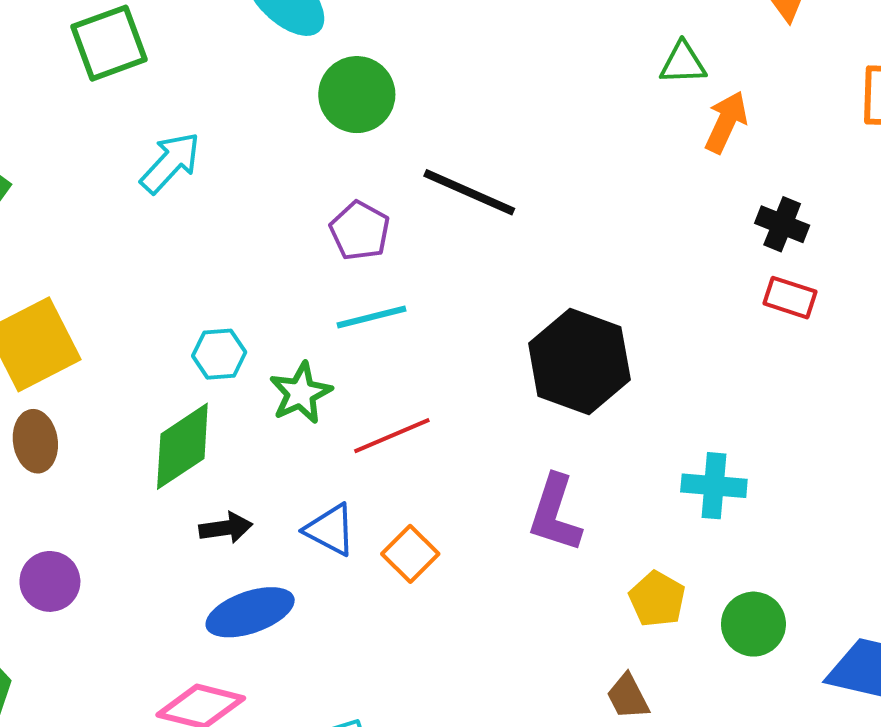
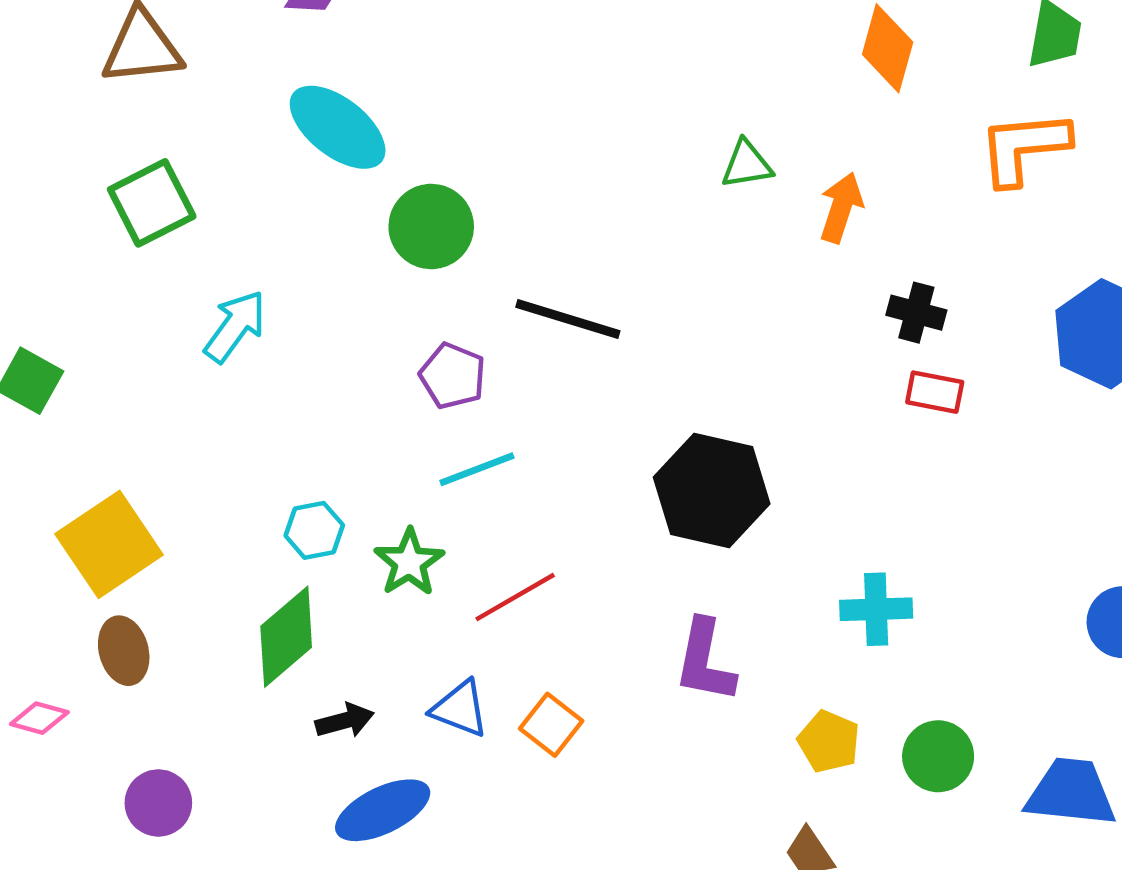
green triangle: (683, 63) -> (747, 164), moved

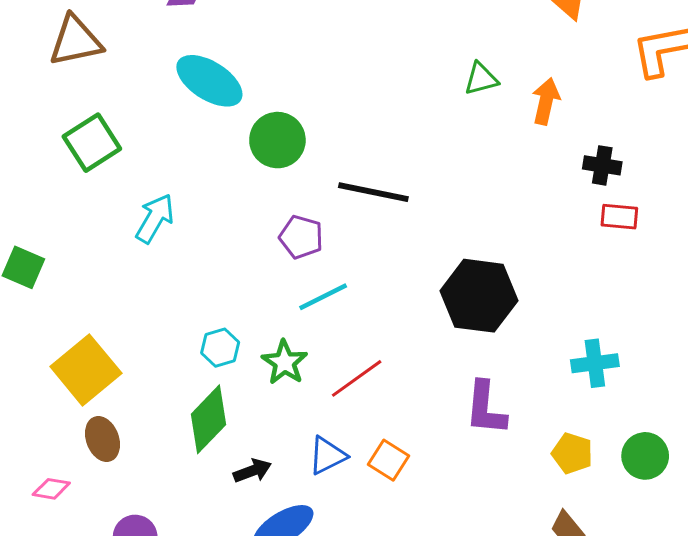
blue triangle: (460, 709) -> (327, 456), turned -42

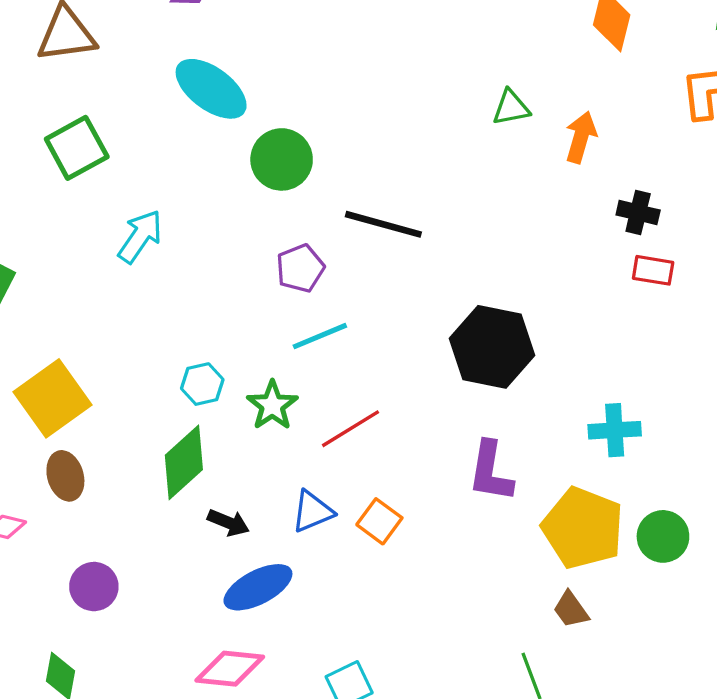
purple pentagon: (301, 237) -> (300, 268), turned 30
yellow pentagon: (572, 453) -> (583, 528), size x1.8
black arrow: (252, 471) -> (228, 523), turned 39

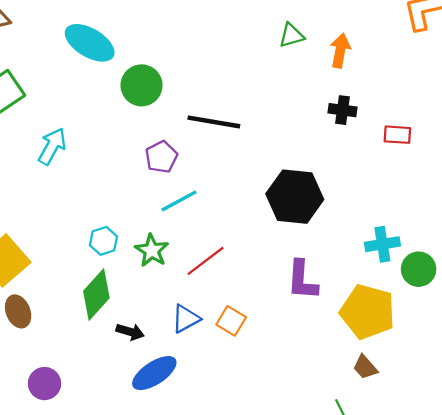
black cross: (638, 212) -> (342, 110), moved
green circle: (663, 536) -> (419, 269), moved

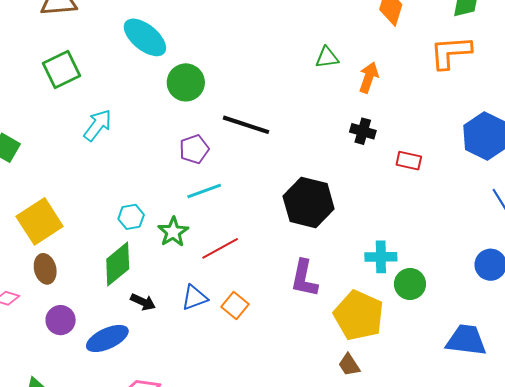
blue ellipse: (154, 373) -> (107, 338), moved
purple circle: (45, 384) -> (61, 320), moved

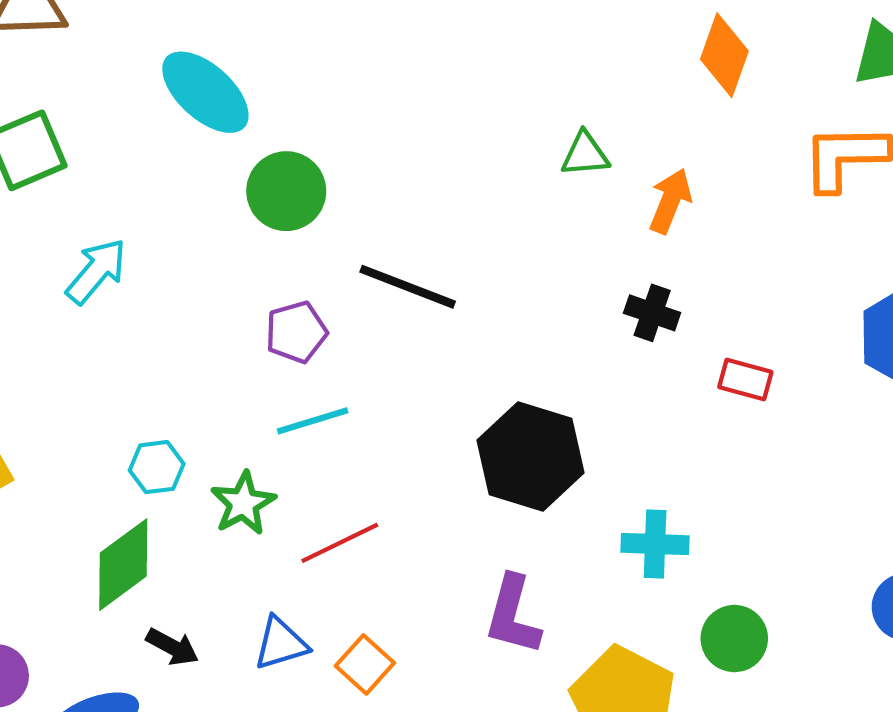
cyan cross: (381, 257) -> (655, 544), moved

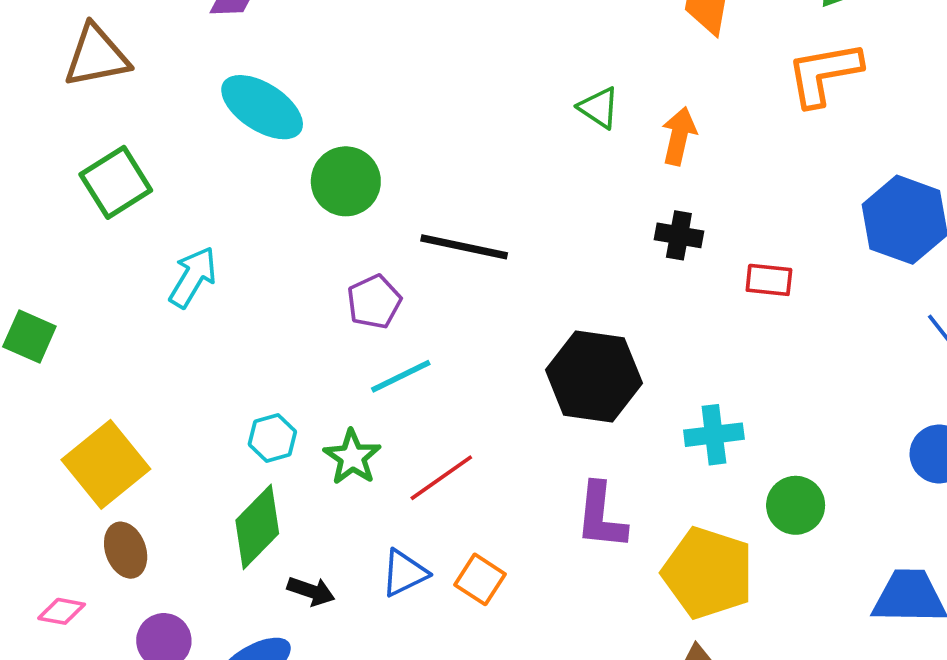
green triangle: (585, 154) -> (599, 108), turned 48

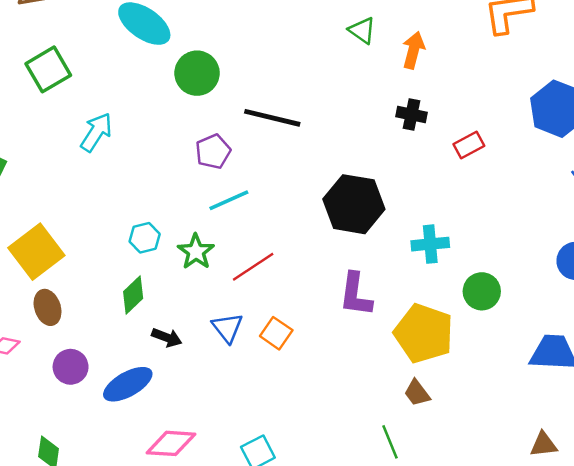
red rectangle: (769, 280) -> (469, 145), turned -36
green diamond: (257, 527) -> (133, 295), size x0.7
blue triangle: (404, 573) -> (227, 328), turned -44

